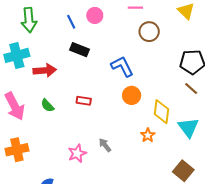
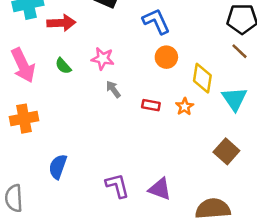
red rectangle: (84, 101) -> (151, 105), moved
gray arrow: (105, 145) -> (113, 89), moved
pink star: (77, 153) -> (103, 59), moved, turned 30

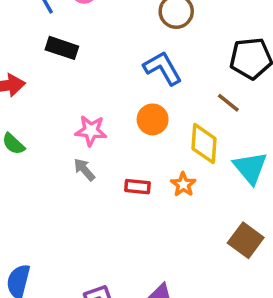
blue L-shape: (156, 21) -> (163, 68), moved
brown line: (240, 51) -> (228, 103), moved
pink star: (103, 59) -> (91, 131), moved

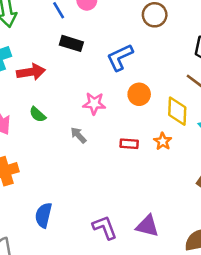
blue L-shape: (163, 68) -> (120, 57), moved, turned -84
gray arrow: (84, 170) -> (78, 135), moved

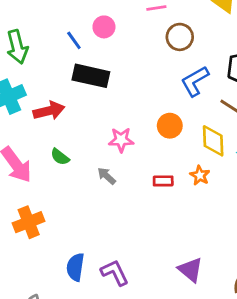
black rectangle: (71, 43) -> (91, 76), size x1.4
blue L-shape: (120, 57) -> (195, 81), moved
purple triangle: (147, 226) -> (190, 270), turned 30
purple L-shape: (105, 227) -> (115, 273), moved

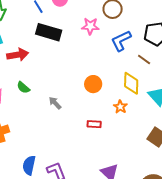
orange circle: (170, 126) -> (93, 84), moved
pink star: (121, 140) -> (90, 26), moved
red rectangle: (163, 181) -> (94, 124), moved

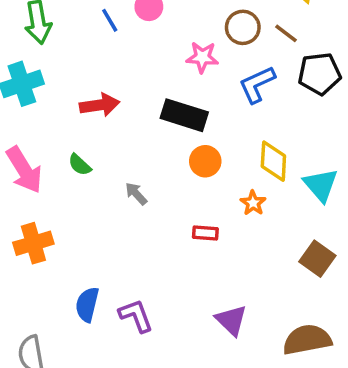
black rectangle: (49, 32) -> (184, 115), moved
red arrow: (18, 55) -> (100, 105), moved
brown line: (144, 60) -> (286, 33), moved

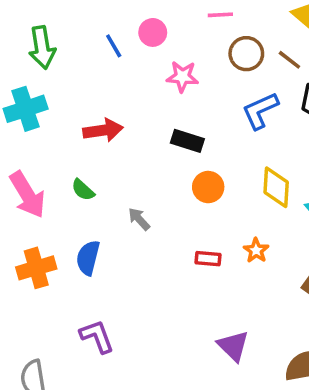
pink star: (202, 57) -> (182, 77), moved
black rectangle: (184, 115) -> (187, 141), size x0.7
orange star: (253, 203) -> (256, 250), moved
blue semicircle: (87, 305) -> (88, 258), moved
purple L-shape: (136, 316) -> (97, 336), moved

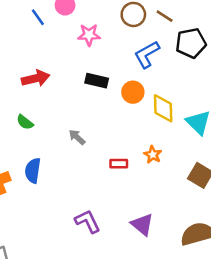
orange circle: (208, 187) -> (133, 92), moved
gray arrow: (139, 219) -> (77, 137), moved
purple L-shape: (97, 336) -> (88, 221), moved

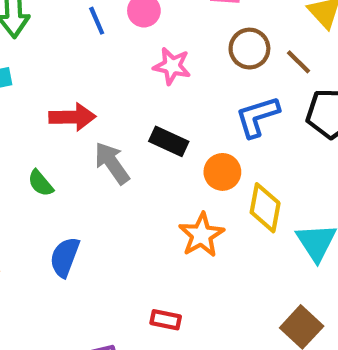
gray arrow: (77, 137) -> (112, 163), moved, size x1.5
orange star: (153, 155) -> (201, 235), moved, size x1.5
red rectangle: (119, 164) -> (166, 320), moved
blue semicircle: (33, 171) -> (65, 257), moved

